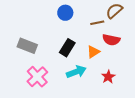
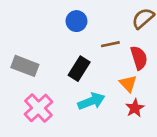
brown line: (97, 23) -> (110, 44), moved
red semicircle: (111, 40) -> (139, 58), turned -120
orange triangle: (93, 52) -> (128, 84), moved, turned -40

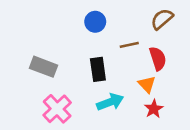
black rectangle: (79, 69) -> (98, 69), turned -40

